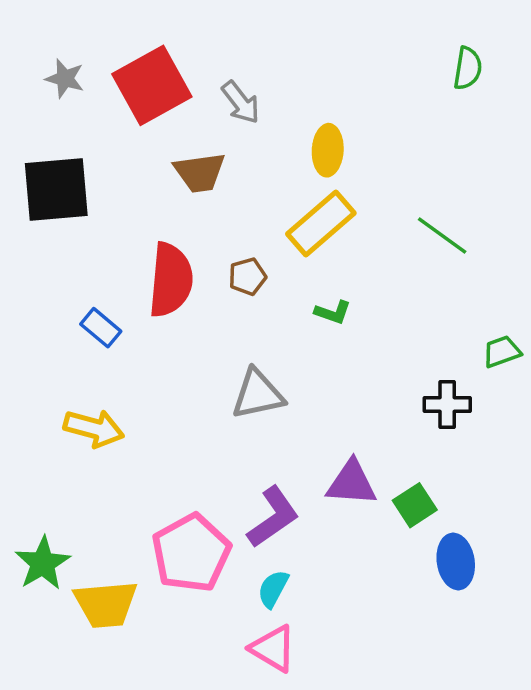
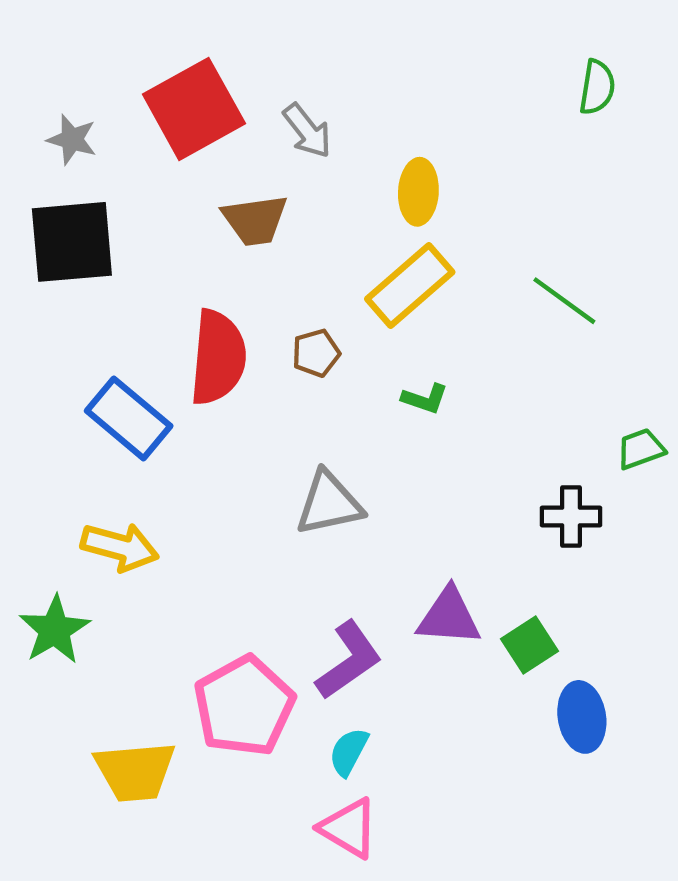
gray star: (65, 79) -> (72, 139), moved
blue rectangle: (101, 328) -> (129, 418), size x1.6
green star: (43, 563) -> (54, 630), moved

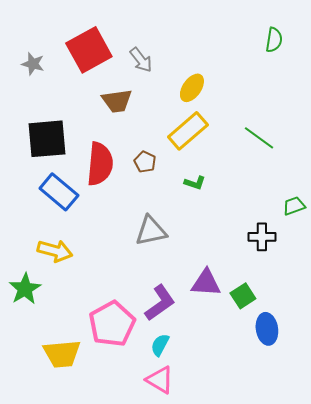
yellow ellipse: (418, 192) -> (192, 88), turned 32
black square: (72, 242) -> (47, 139), moved
brown pentagon: (316, 353) -> (145, 162), turned -30

